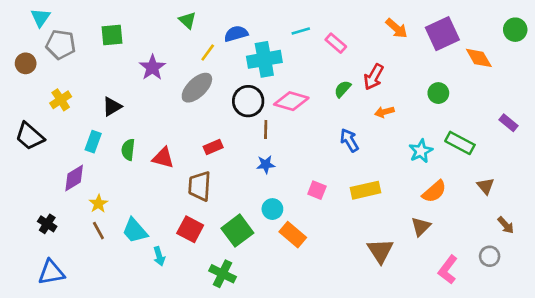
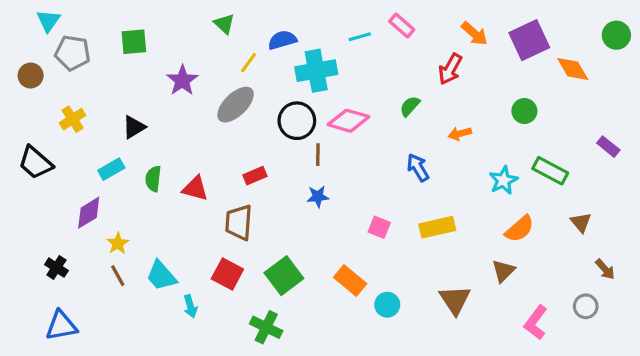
pink rectangle: (336, 43) -> (402, 26), moved
red arrow: (374, 77) -> (450, 69), moved
cyan rectangle: (93, 142) -> (111, 169), turned 40
cyan circle: (272, 209) -> (387, 305), moved

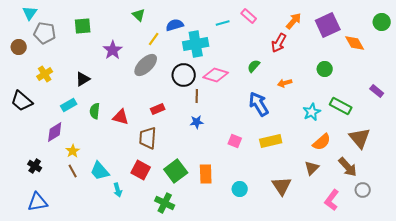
orange arrow: (474, 34) -> (294, 21), turned -90
blue arrow: (418, 168) -> (259, 104), size x1.4
brown triangle: (581, 222) -> (360, 138), size x1.6
brown arrow: (605, 269) -> (348, 167), moved, size x1.5
orange rectangle: (350, 280) -> (206, 174), moved, turned 48

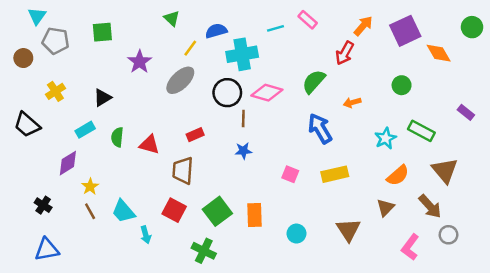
green semicircle: (254, 66) -> (314, 81), size x1.5

